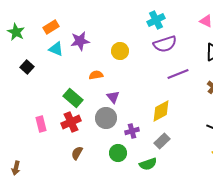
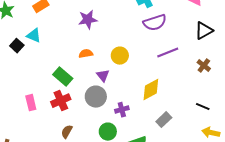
purple star: (80, 41) -> (88, 20), moved
cyan triangle: (56, 49) -> (34, 36), moved
yellow circle: (120, 51) -> (120, 56), moved
gray rectangle: (162, 141) -> (164, 120), moved

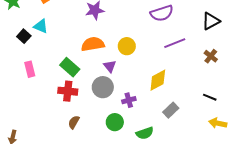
orange semicircle: (86, 54) -> (93, 44), size x1.6
red cross: (61, 101) -> (68, 91), turned 30
pink rectangle: (31, 103) -> (30, 69), moved

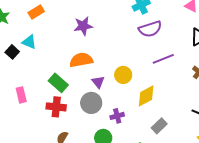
yellow circle: (127, 46) -> (123, 75), moved
pink rectangle: (30, 69) -> (21, 95), moved

